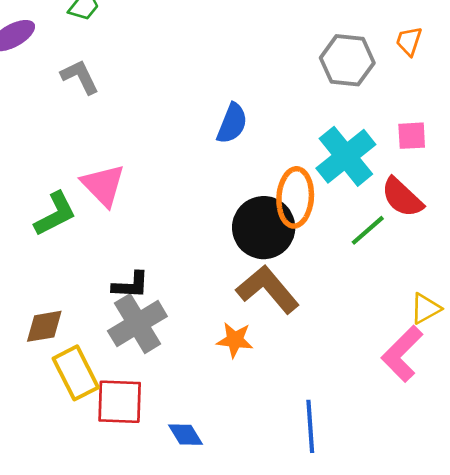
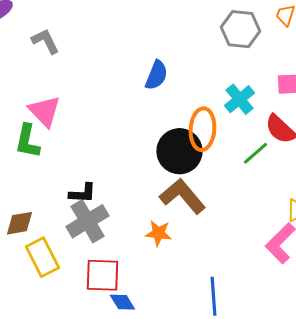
cyan cross: (346, 156) -> (239, 99), size x0.7
pink triangle: (103, 185) -> (44, 111), moved
green L-shape: (55, 214) -> (27, 141), turned 129
red square: (120, 402) -> (102, 275), moved

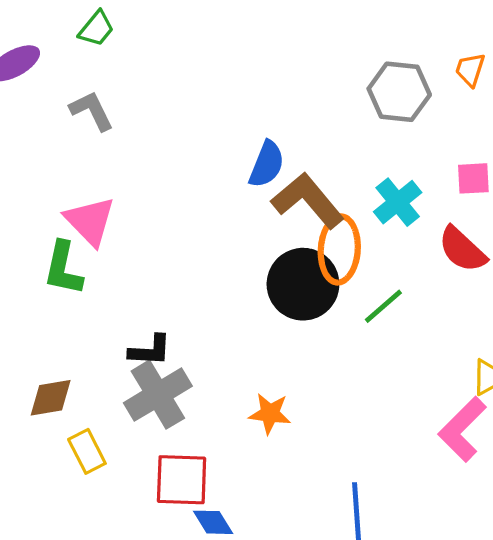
green line: (255, 153) -> (383, 306), moved
brown L-shape: (182, 196) -> (308, 201), moved
yellow rectangle: (42, 257) -> (87, 451), size x0.7

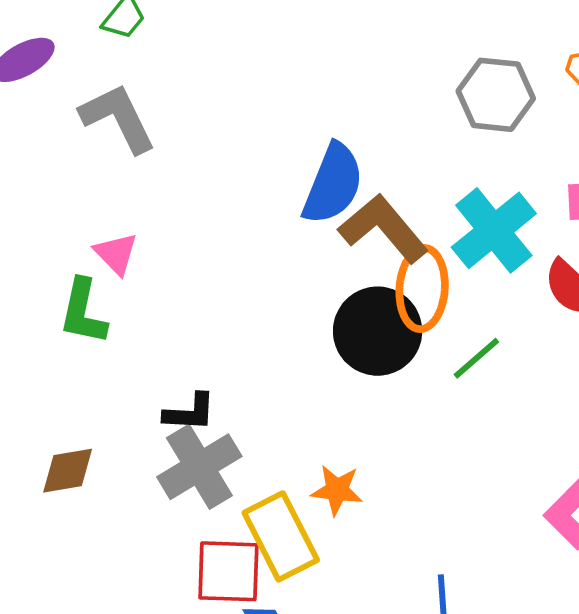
gray L-shape: (92, 111) -> (118, 118), size x1.4
blue semicircle: (267, 164) -> (333, 184), size x1.4
cyan cross: (398, 202) -> (494, 230), size x1.4
pink triangle: (90, 221) -> (116, 254), size x0.7
yellow rectangle: (87, 451) -> (281, 536), moved, size x1.6

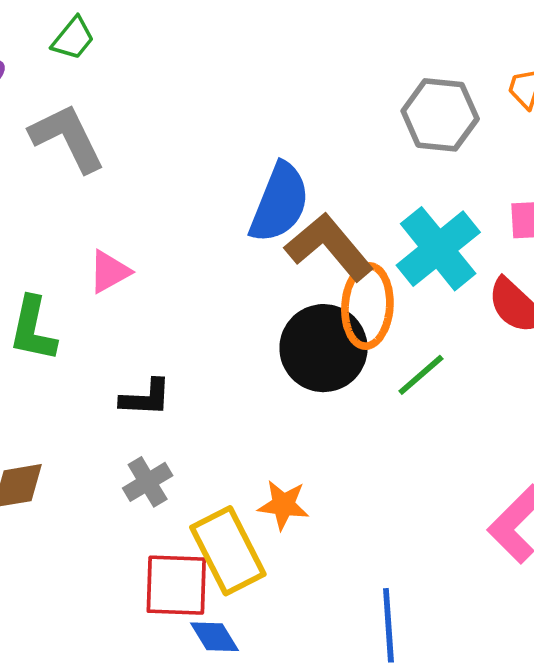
pink triangle: (116, 254) -> (109, 272), moved, turned 45
black L-shape: (190, 412) -> (146, 398), moved
gray cross: (199, 467) -> (148, 482), size x0.6

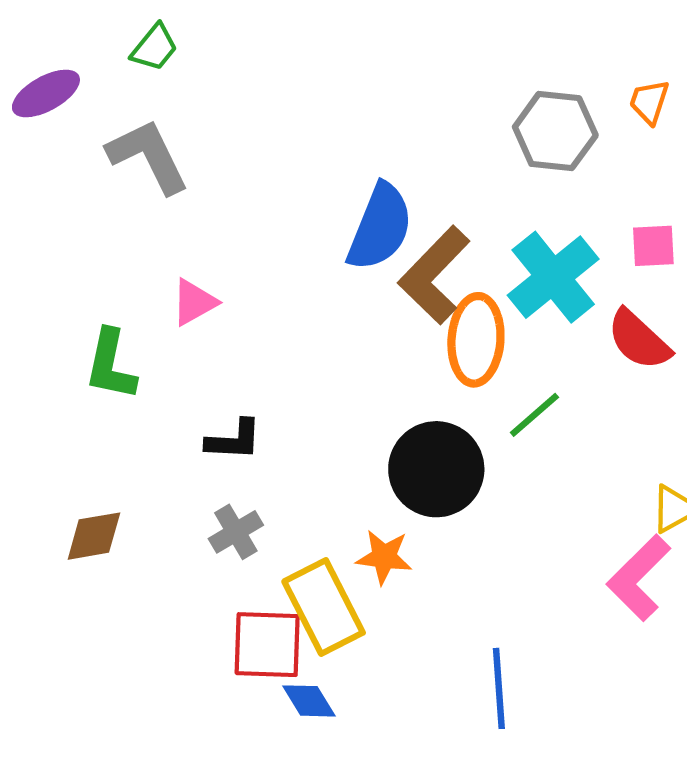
brown L-shape: (329, 247) -> (434, 275), turned -96
black circle: (323, 348) -> (436, 469), moved

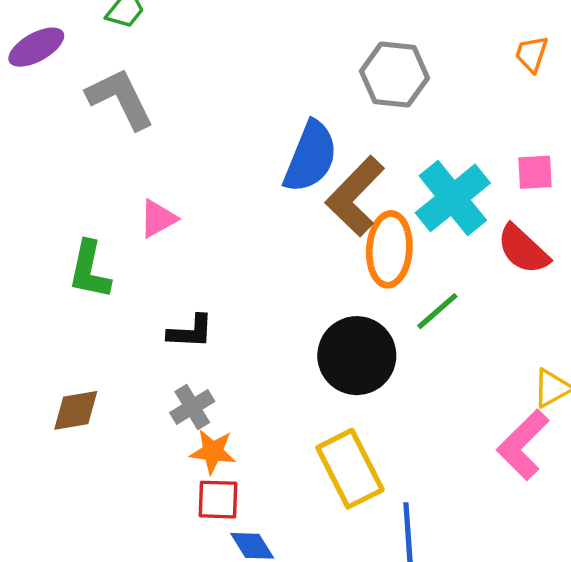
gray hexagon: (555, 131) -> (395, 75), moved
orange star: (384, 557) -> (213, 452), moved
yellow rectangle: (324, 607) -> (350, 469), moved
red square: (267, 645) -> (218, 500), size x0.7

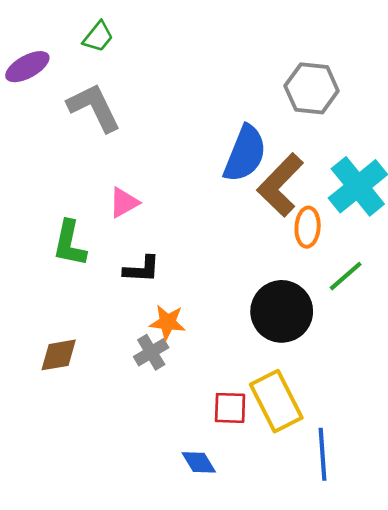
orange ellipse: (389, 249) -> (308, 227), size x0.7
black L-shape: (191, 332) -> (142, 269), moved
orange star: (213, 452) -> (167, 322), moved
red square: (218, 500) -> (230, 408), moved

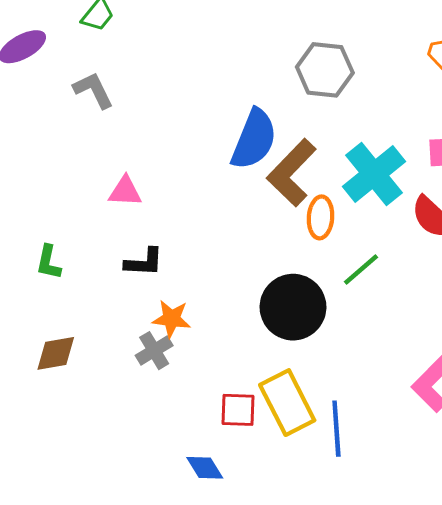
gray L-shape: (94, 107) -> (93, 90), size x0.7
pink triangle: (124, 203) -> (125, 191), turned 32
green L-shape: (70, 243) -> (49, 262), moved, size x0.7
blue line: (322, 454) -> (336, 429), moved

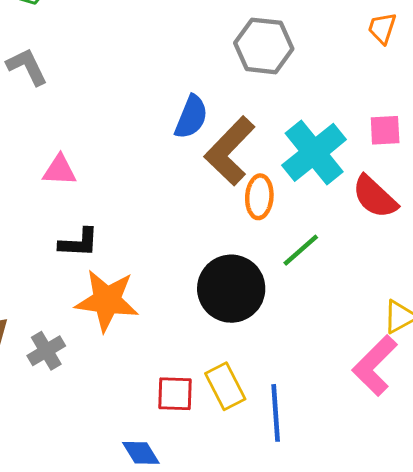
blue semicircle: (254, 139) -> (191, 117), size x0.7
orange star: (171, 319) -> (107, 300), size x1.6
gray cross: (154, 351) -> (46, 351), moved
yellow rectangle: (287, 403) -> (225, 386), size x0.7

